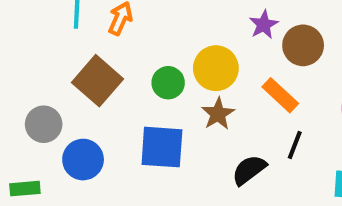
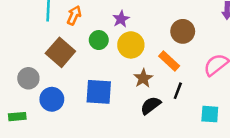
purple star: (264, 25) -> (121, 19), moved
green circle: (168, 83) -> (99, 40), moved
brown star: (218, 114) -> (143, 78), moved

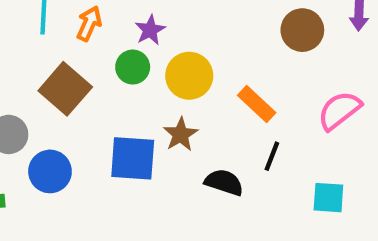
purple star: (121, 19) -> (150, 30), moved
brown circle: (183, 31) -> (302, 30), moved
brown star: (143, 78) -> (181, 134), moved
black semicircle: (151, 105) -> (224, 182), turned 55

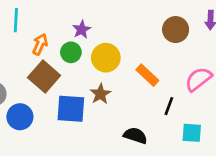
orange arrow: (89, 24) -> (40, 44), moved
brown square: (65, 89) -> (44, 76), moved
black line: (272, 156) -> (169, 106), moved
black semicircle: (224, 182) -> (135, 136), moved

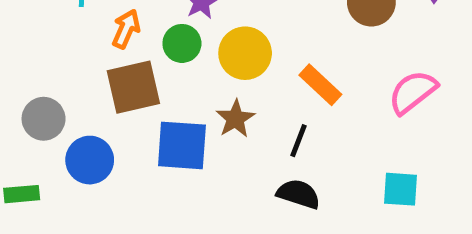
brown square: (44, 76) -> (133, 87), turned 36
black line: (169, 106) -> (299, 141), moved

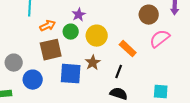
orange arrow: (126, 29) -> (48, 26), turned 42
pink semicircle: (413, 92) -> (160, 39), moved

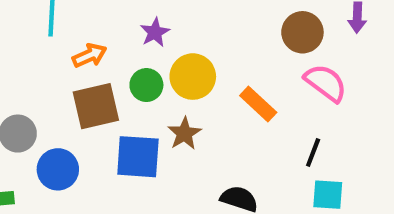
green circle: (71, 32) -> (146, 85), moved
pink semicircle: (160, 39) -> (326, 83), turned 75
black line: (119, 72) -> (313, 152), moved

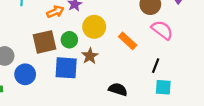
orange arrow: (89, 55) -> (55, 12), moved
green circle: (146, 85) -> (69, 40), moved

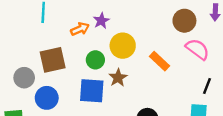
brown square: (45, 42) -> (53, 60), moved
black line: (156, 66) -> (207, 86), moved

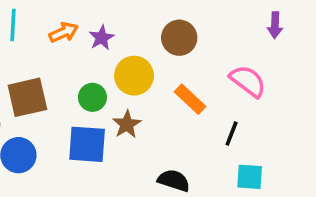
brown circle: (184, 21) -> (179, 38), moved
orange arrow: (80, 29) -> (64, 32), moved
black line: (207, 86) -> (232, 133), moved

